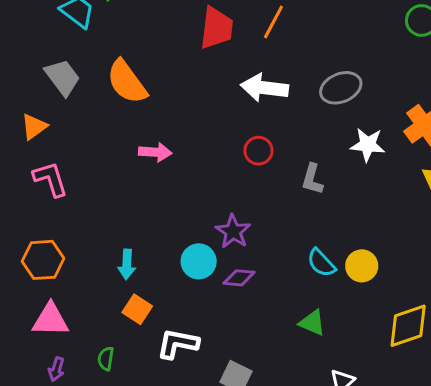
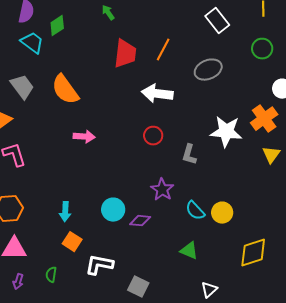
gray ellipse: (341, 88) -> (208, 70), moved
white star: (368, 145) -> (226, 132), size x1.4
purple star: (233, 231) -> (162, 190), moved

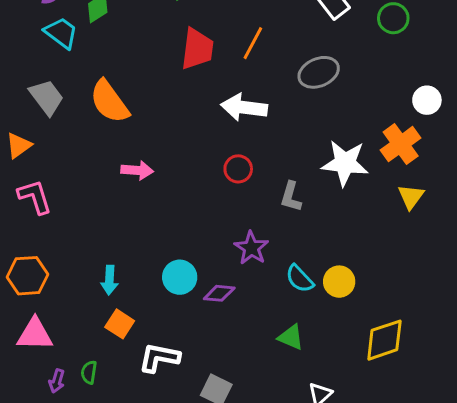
green circle: (262, 49) -> (393, 18), moved
purple arrow: (18, 282) -> (57, 381), moved

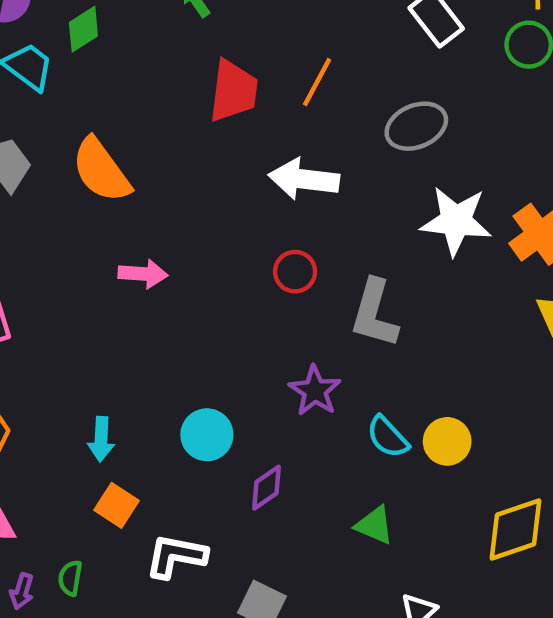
white star: (345, 163) -> (456, 221), moved
gray L-shape: (291, 197) -> (374, 314), size x1.5
purple diamond: (219, 293) -> (266, 488), moved, turned -40

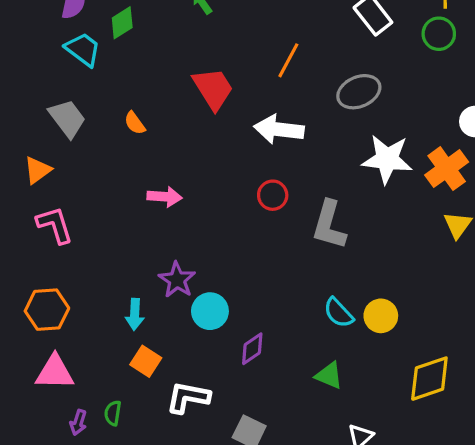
red trapezoid: (233, 91) -> (213, 89), moved, turned -39
orange semicircle: (101, 170) -> (135, 123), size x0.5
purple star: (315, 391) -> (177, 280), moved

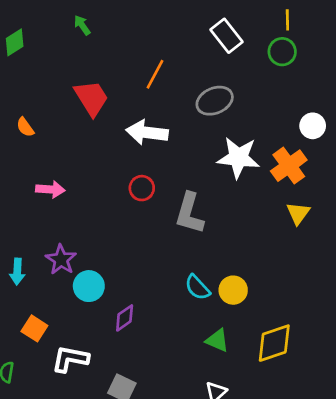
cyan arrow: (135, 314) -> (17, 272), moved
green triangle: (329, 375) -> (217, 340), moved

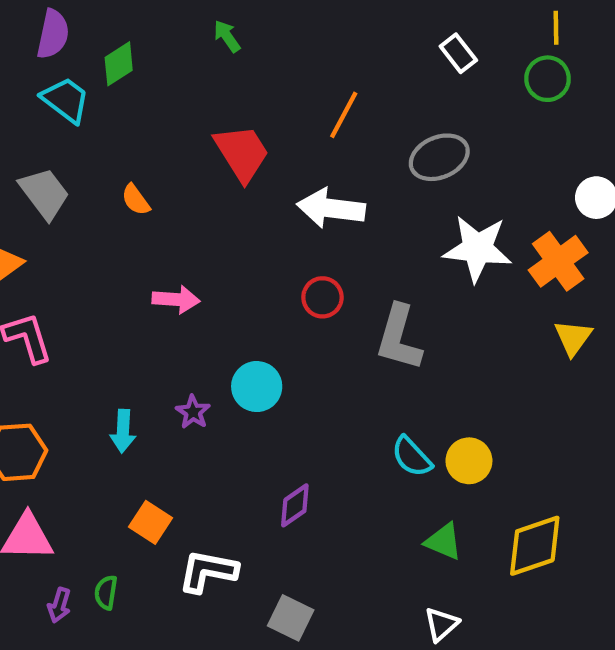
white rectangle: (227, 36) -> (458, 53), size x0.7
purple star: (61, 260) -> (193, 412), size x0.7
cyan circle: (89, 286) -> (257, 387), moved

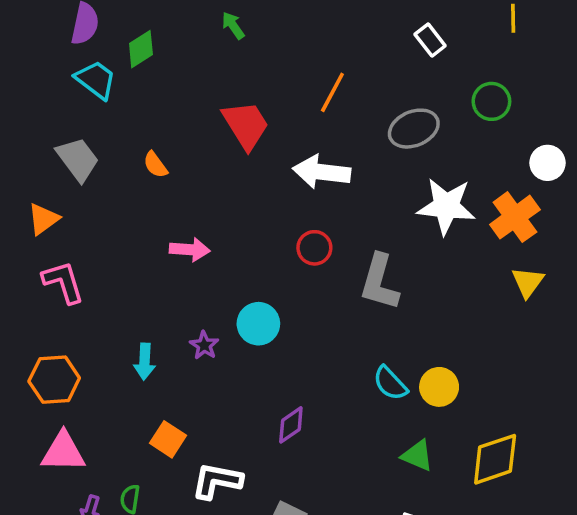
green circle: (548, 79) -> (491, 101), moved

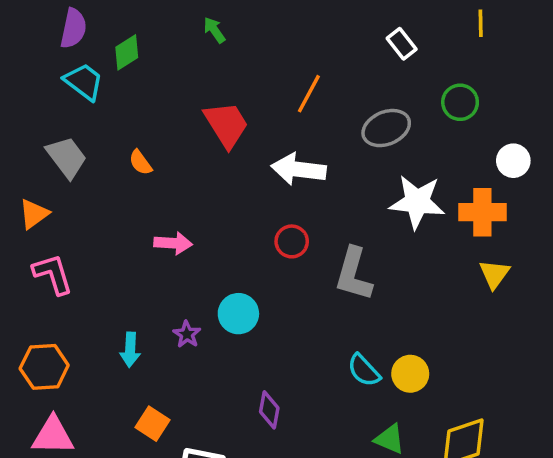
orange cross: (515, 217) -> (482, 212), turned 36
purple diamond: (291, 425) -> (269, 410), turned -45

